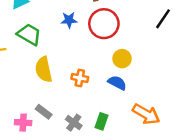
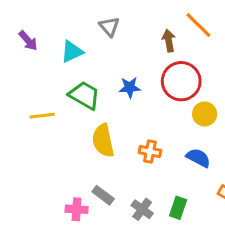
blue star: (69, 20) -> (130, 87), moved
yellow circle: (122, 59) -> (205, 114), moved

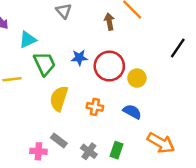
cyan triangle: (72, 52) -> (28, 40), moved
red circle: (181, 81) -> (109, 66), moved
green trapezoid: (84, 95) -> (44, 64), turned 35
yellow semicircle: (103, 141) -> (59, 98), turned 30

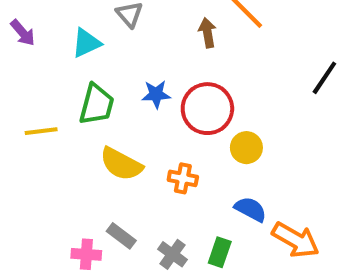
cyan triangle: (28, 40) -> (86, 43), moved
green trapezoid: (44, 64) -> (97, 105), turned 40
yellow circle: (137, 78) -> (246, 148), moved
yellow semicircle: (59, 98) -> (121, 164), turned -80
blue semicircle: (132, 112) -> (251, 209), moved

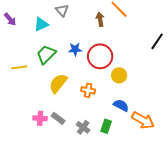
green trapezoid: (97, 105) -> (46, 54), turned -150
yellow semicircle: (121, 164) -> (58, 83), turned 100
pink cross: (86, 254) -> (40, 118), moved

